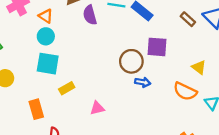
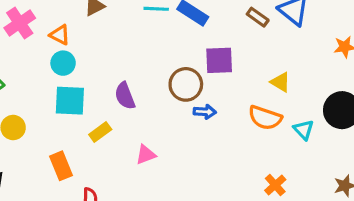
purple semicircle: (90, 15) -> (125, 96), moved

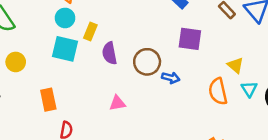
brown circle: (186, 84) -> (147, 62), moved
orange semicircle: (265, 118) -> (218, 91), turned 48
cyan triangle: (304, 130) -> (249, 89), moved
yellow rectangle: (100, 132) -> (90, 31), moved, turned -42

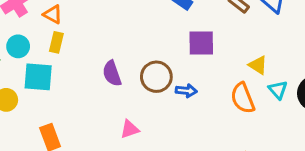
cyan circle: (65, 18) -> (18, 46), moved
yellow rectangle: (90, 31) -> (56, 42), moved
cyan square: (65, 49) -> (38, 77), moved

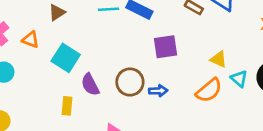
yellow rectangle: (56, 42) -> (67, 106), moved
cyan square: (38, 77) -> (66, 58), moved, turned 36
orange semicircle: (243, 98) -> (209, 90), turned -100

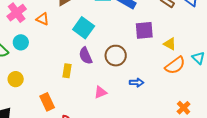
cyan square: (66, 58) -> (84, 28), moved
yellow triangle: (219, 59) -> (170, 44), moved
blue arrow: (158, 91) -> (137, 82), moved

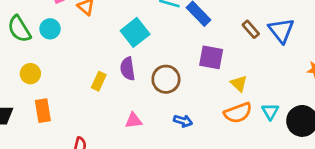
orange rectangle: (47, 102) -> (43, 111), moved

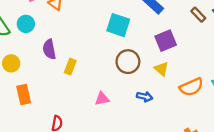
cyan square: (135, 32) -> (118, 25), moved, turned -30
purple square: (211, 57) -> (166, 41), turned -30
purple semicircle: (128, 69) -> (49, 49), moved
yellow triangle: (239, 83) -> (161, 69), moved

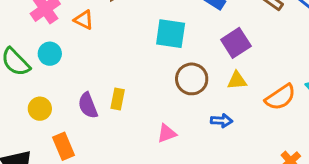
purple semicircle: (49, 49) -> (88, 105), moved
yellow triangle: (161, 69) -> (237, 80), turned -35

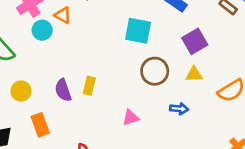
cyan circle: (50, 54) -> (42, 30), moved

